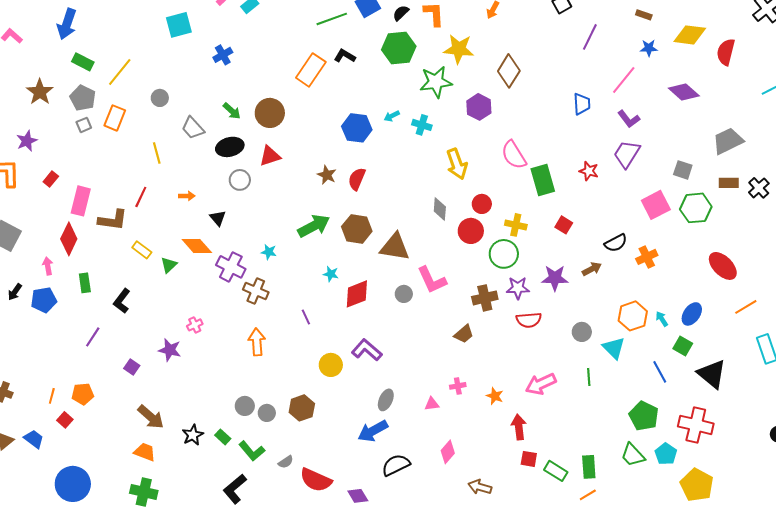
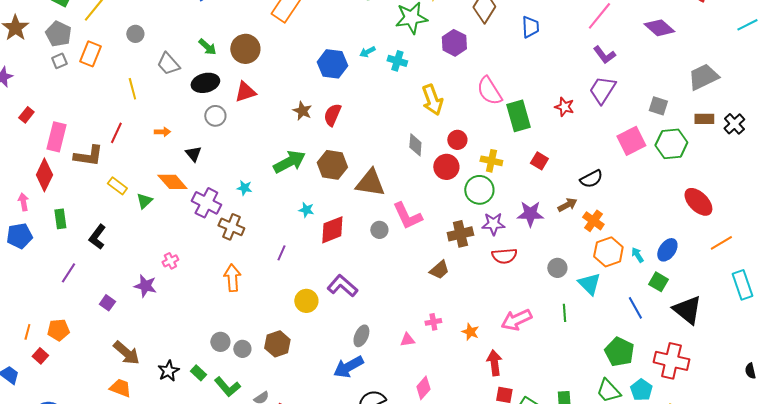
blue trapezoid: (582, 104) -> (530, 27), moved
orange cross: (647, 257) -> (593, 221), moved, turned -30
purple line: (306, 317) -> (281, 253), turned 49

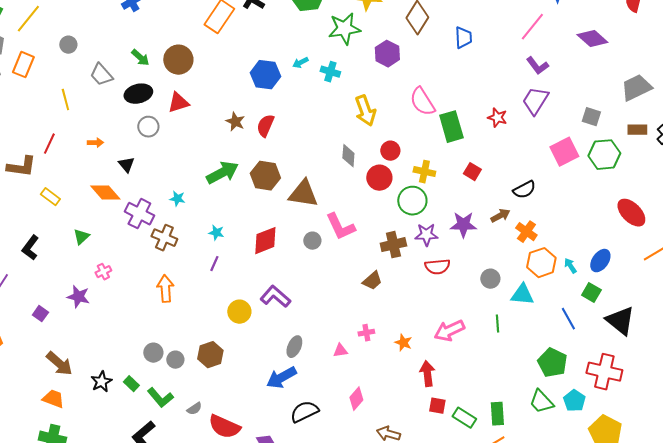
green triangle: (144, 201) -> (81, 237), moved
cyan star: (306, 210) -> (216, 233), moved
cyan triangle: (589, 284) -> (522, 295), turned -40

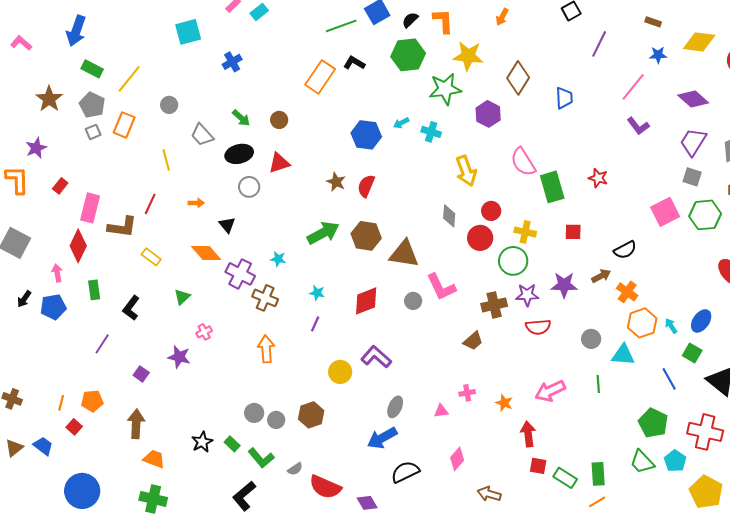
brown circle: (178, 60) -> (279, 120), size x0.6
purple trapezoid: (535, 101) -> (693, 142), moved
red square: (472, 172) -> (573, 232), turned -30
brown arrow: (59, 364) -> (136, 424), moved, turned -128

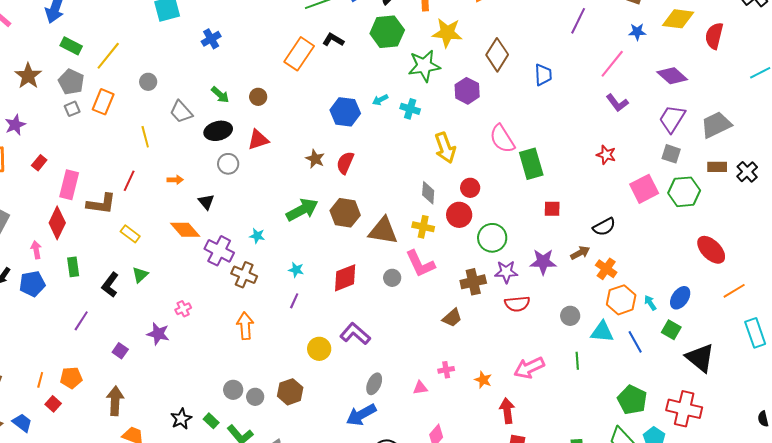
red star: (598, 178) -> (606, 155), moved
yellow cross: (525, 232) -> (423, 227), moved
green triangle: (182, 297) -> (140, 275), moved
blue line: (669, 379) -> (635, 342), moved

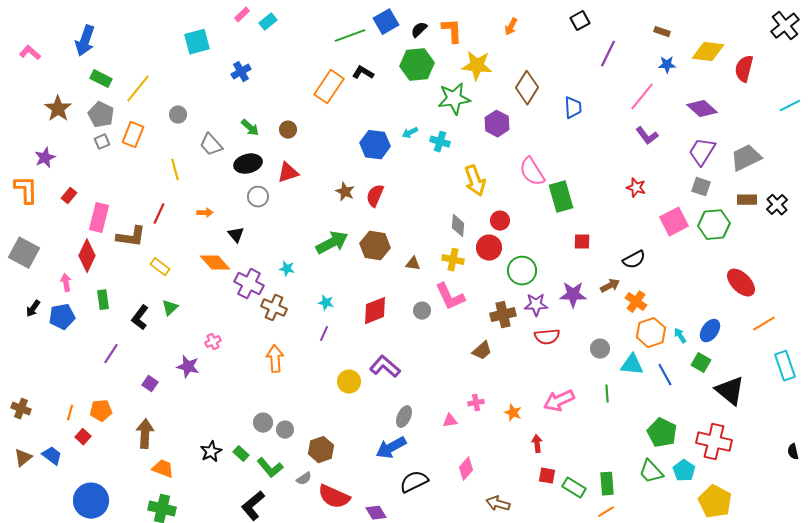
brown triangle: (383, 231) -> (413, 264), size x0.5
brown hexagon: (290, 392) -> (321, 450), moved
red arrow: (507, 411) -> (537, 444), size x0.7

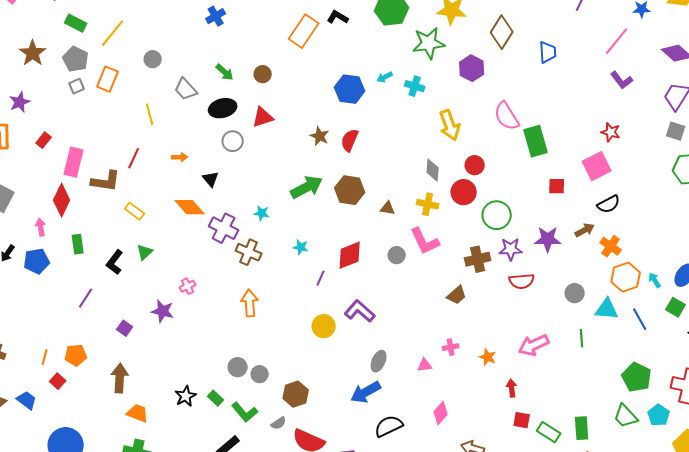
pink square: (674, 222) -> (597, 166), moved
purple line: (324, 334) -> (321, 278), moved

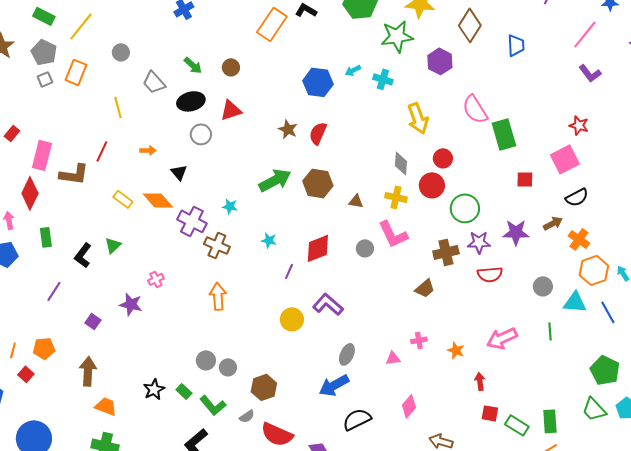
yellow rectangle: (135, 211) -> (123, 199), moved

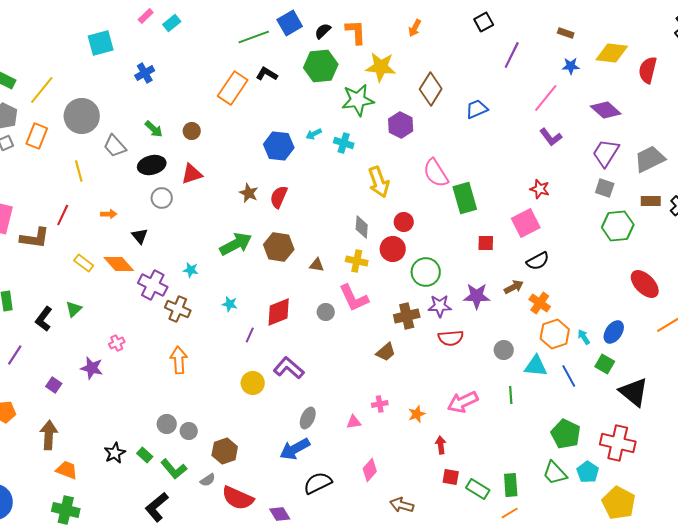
blue trapezoid: (516, 45) -> (477, 109), turned -110
gray circle: (121, 52) -> (82, 116), size x2.0
orange star: (456, 350) -> (417, 414), turned 30

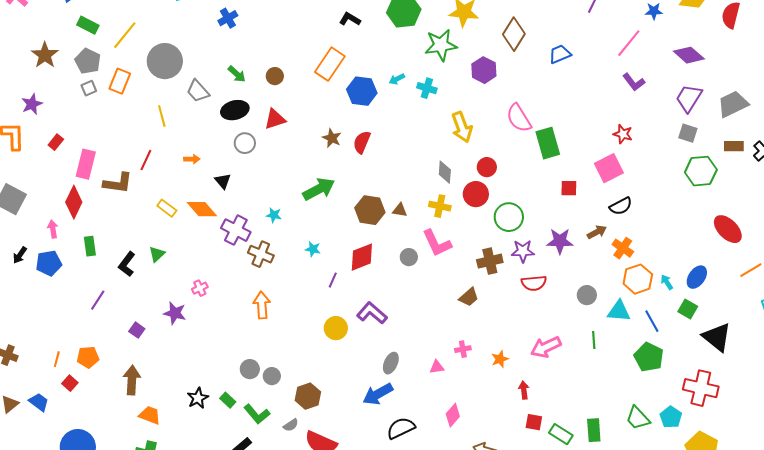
orange rectangle: (233, 88) -> (330, 64), moved
brown hexagon: (279, 247) -> (370, 210), moved
green pentagon: (566, 434) -> (649, 357), moved

